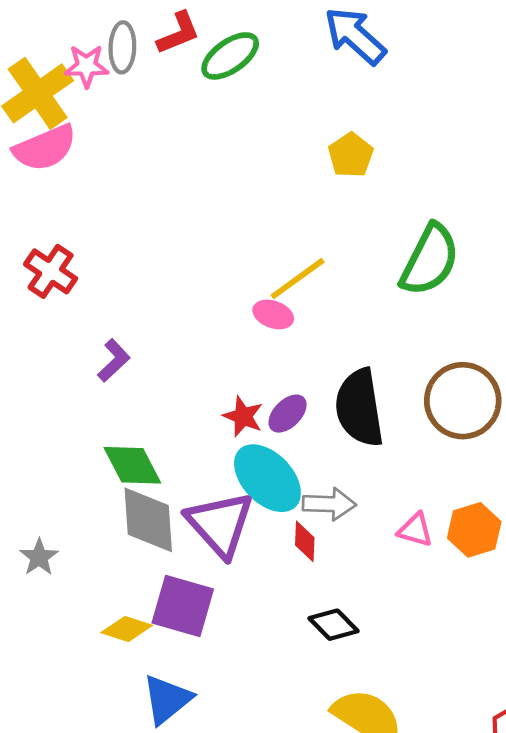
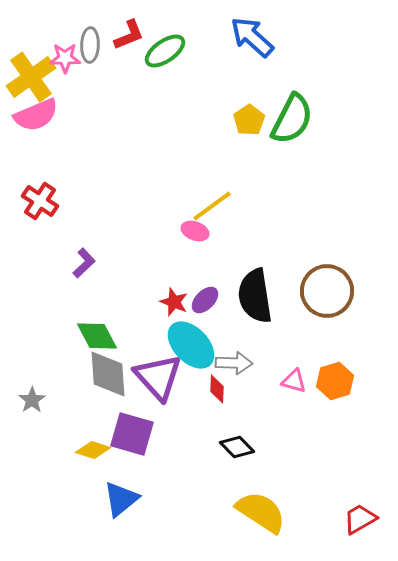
green semicircle: (430, 260) -> (292, 119), moved

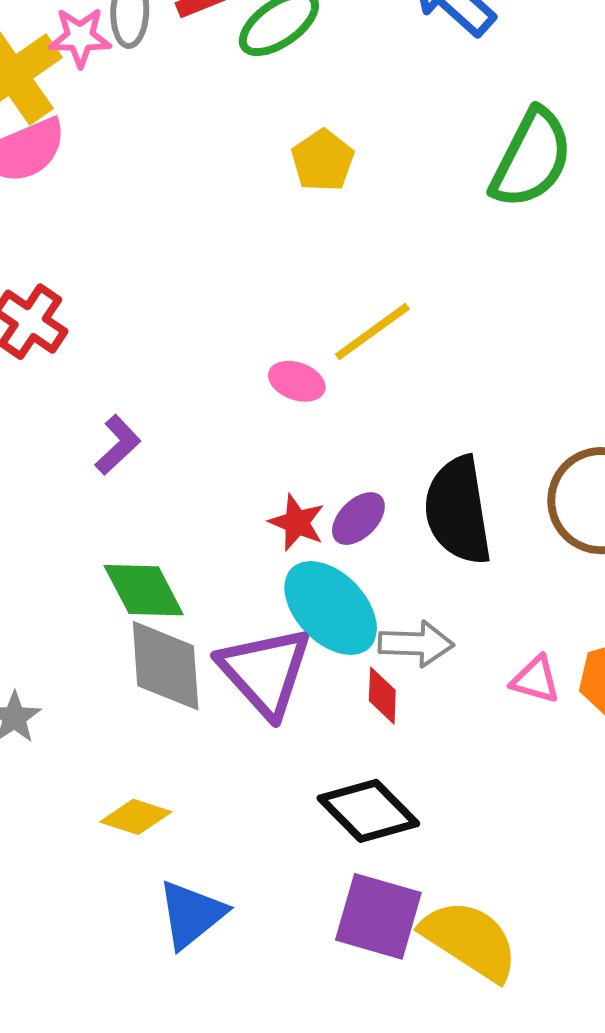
yellow pentagon: (249, 120) -> (323, 161), moved
pink ellipse: (195, 231) -> (297, 381), moved
purple square: (132, 434) -> (378, 916), moved
black diamond: (237, 447) -> (368, 811), moved, size x1.4

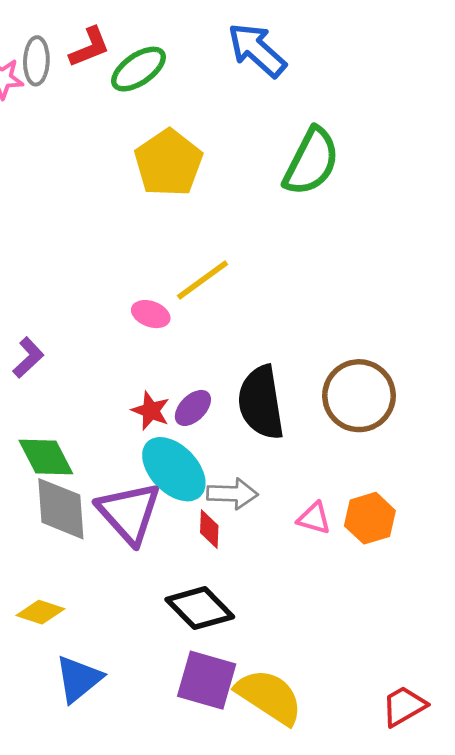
yellow pentagon: (323, 161) -> (168, 163), size x1.6

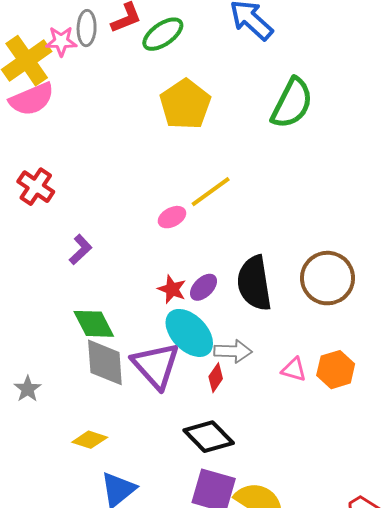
pink ellipse: (151, 314) -> (172, 217), turned -48
red diamond: (209, 529) -> (216, 378), turned 32

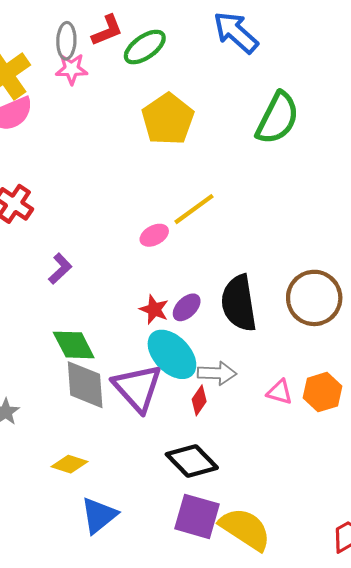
pink star: (61, 41) -> (72, 69), moved

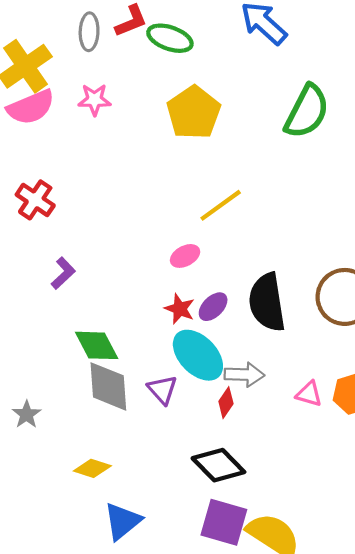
green ellipse: (145, 47) -> (170, 38), turned 54
pink star: (72, 69) -> (94, 100), moved
pink ellipse: (154, 235) -> (185, 256), moved
purple L-shape: (60, 269) -> (63, 273), moved
purple triangle: (137, 388) -> (162, 390), size x0.6

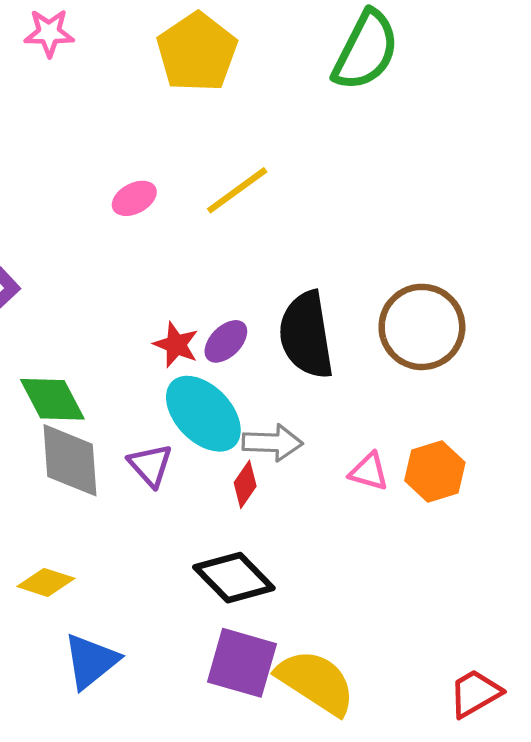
pink ellipse: (185, 256) -> (134, 198), moved

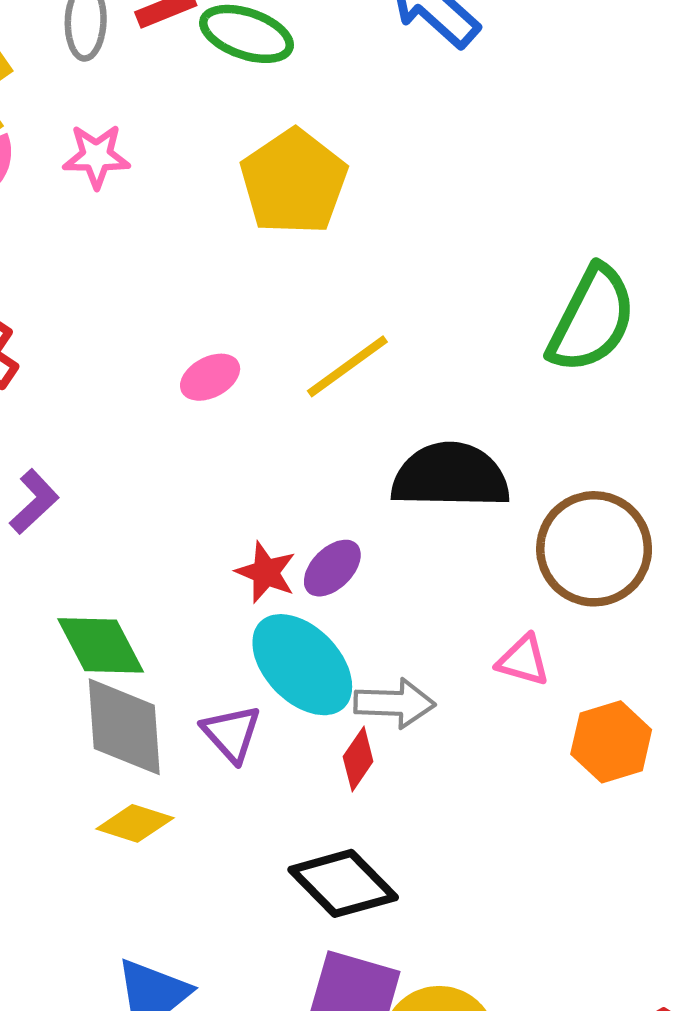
green semicircle: (366, 51) -> (592, 319), moved
black semicircle: (306, 335) -> (450, 476), moved, turned 100
pink triangle: (369, 472) -> (523, 660), moved
yellow diamond: (46, 582) -> (135, 823), moved

